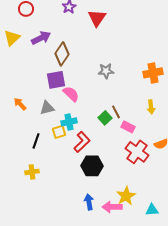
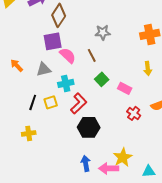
brown line: (116, 112) -> (92, 55), moved
yellow square: (59, 132) -> (51, 102), moved
red cross: (137, 152) -> (134, 113), size x0.6

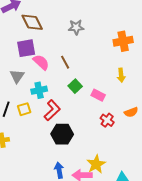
brown diamond: (59, 15) -> (32, 22), turned -60
gray star: (103, 32) -> (76, 27), moved
gray triangle: (44, 69) -> (17, 76), turned -42

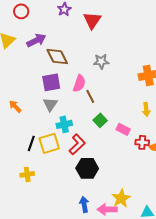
pink semicircle: (41, 62) -> (79, 83), moved, turned 66
gray triangle: (17, 76) -> (50, 104), moved
yellow square: (24, 109) -> (49, 143), size x1.5
red cross: (107, 120) -> (142, 142), moved, turned -32

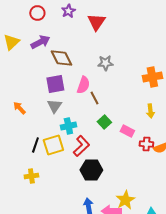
red circle: (21, 11) -> (37, 13), moved

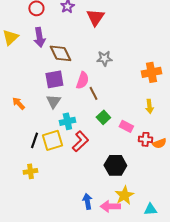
purple arrow: (40, 42) -> (39, 37), turned 108
black hexagon: (91, 170) -> (115, 165), moved

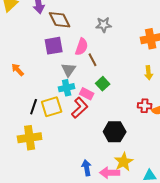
gray triangle: (53, 101) -> (69, 70), moved
pink rectangle: (126, 126) -> (87, 94), moved
yellow cross: (30, 171) -> (30, 138), size x1.6

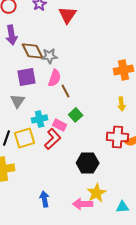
gray star: (104, 25) -> (50, 56), moved
gray triangle: (69, 70) -> (18, 101), moved
red cross: (145, 106) -> (118, 137), size x1.5
blue arrow: (87, 168) -> (45, 199), moved

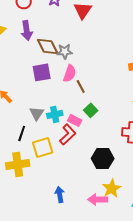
gray triangle: (18, 101) -> (37, 113), moved
yellow square: (25, 138) -> (43, 147), moved

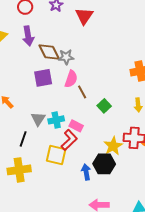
green square: (91, 110) -> (104, 106), moved
yellow square: (43, 147) -> (56, 155), moved, turned 30
yellow star: (112, 188) -> (113, 146), moved
blue arrow: (60, 194) -> (86, 172), moved

